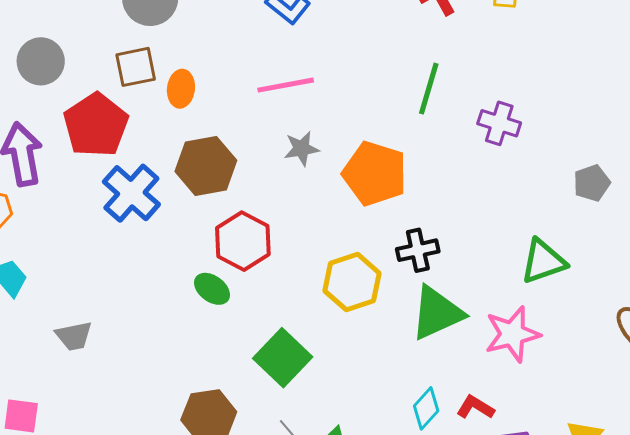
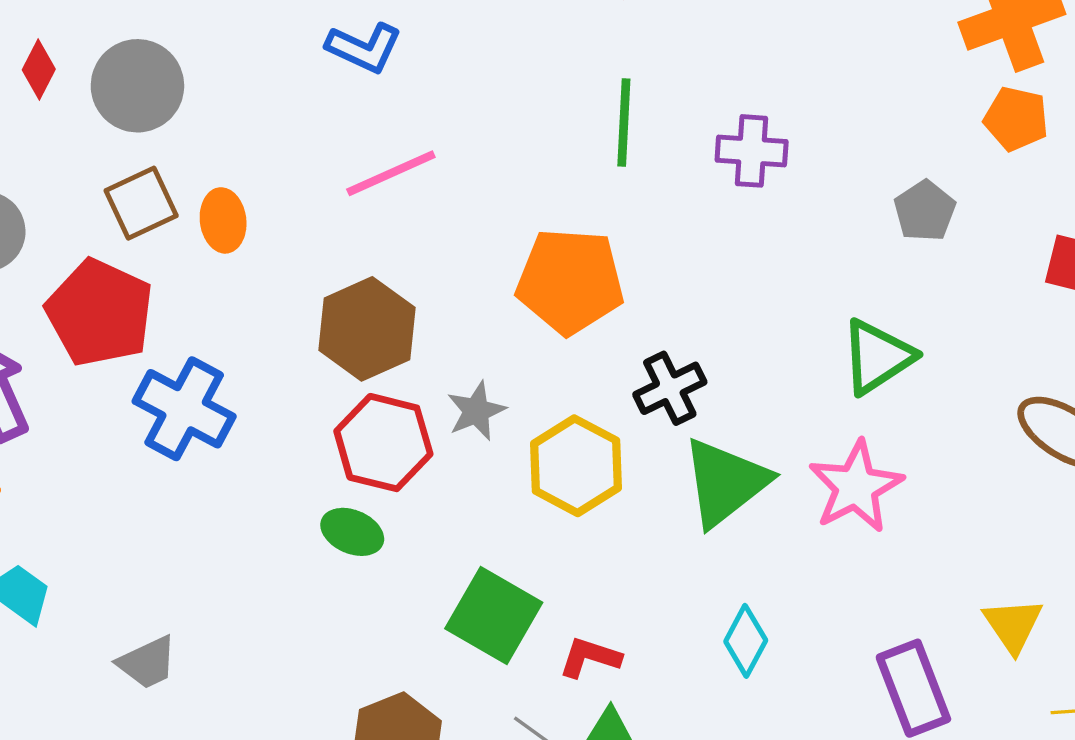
gray star: (302, 149) -> (476, 411), moved
brown hexagon: (206, 166) -> (367, 329), moved
red L-shape: (475, 407) -> (590, 657), moved

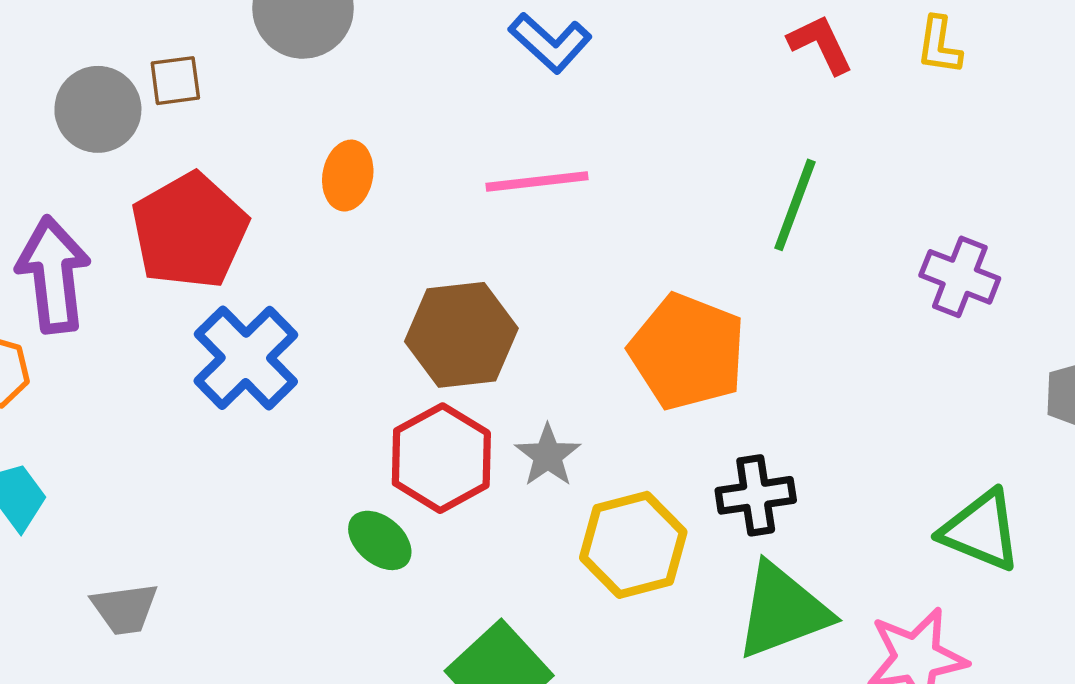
purple cross: (752, 151) -> (960, 277), moved
brown square: (141, 203) -> (175, 81), moved, size x0.7
green triangle: (877, 357) -> (981, 530), turned 38
gray star: (476, 411) -> (548, 456), turned -30

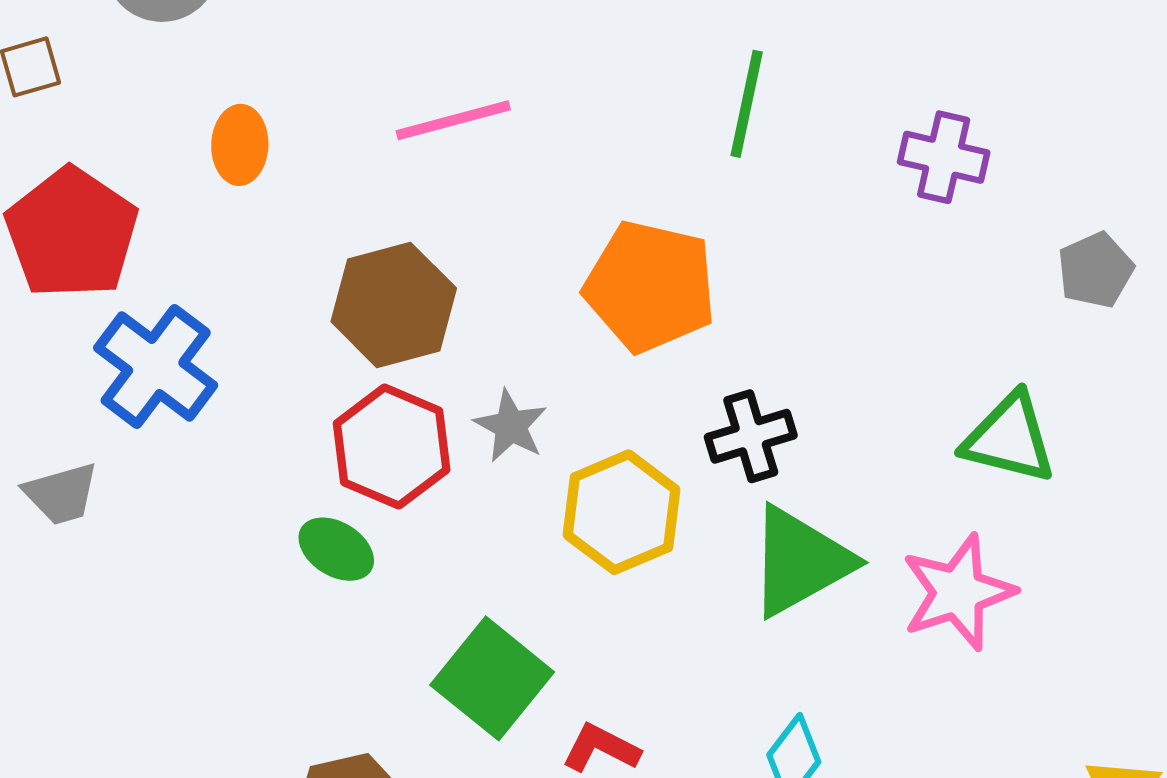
gray trapezoid: (125, 609) -> (61, 494), moved

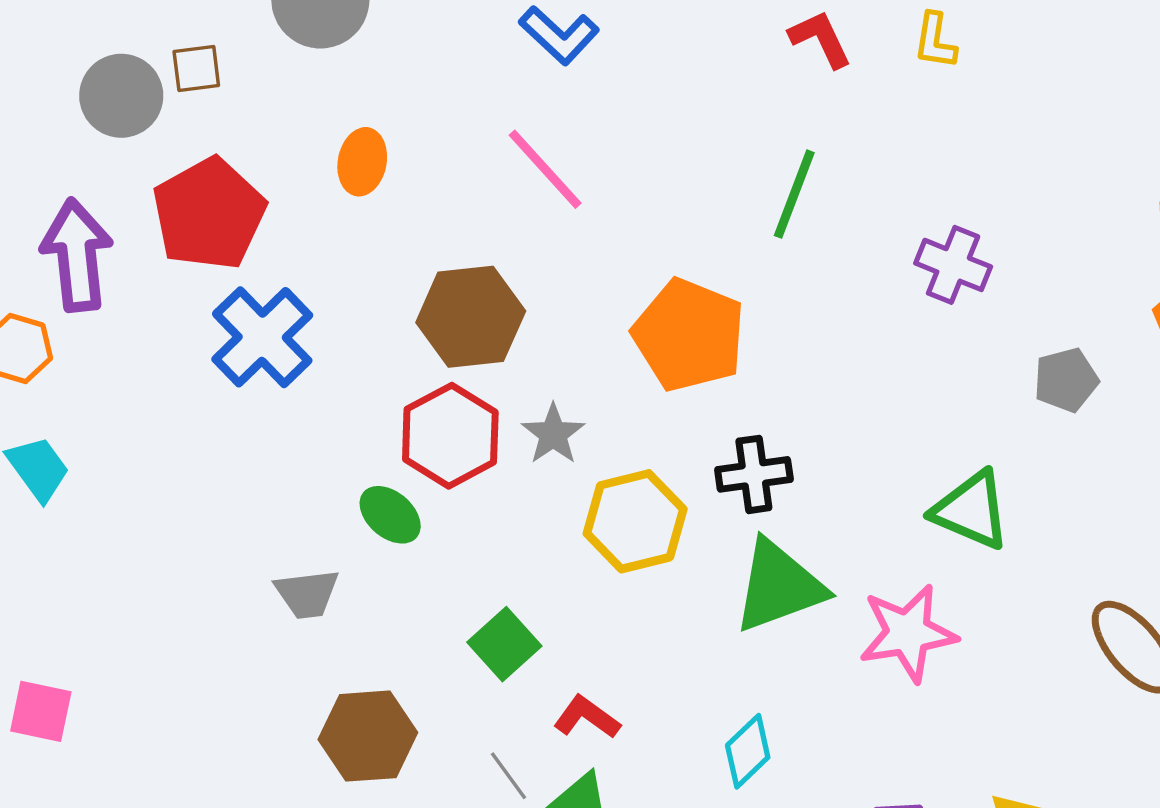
pink line: (453, 120) -> (545, 169), turned 54
gray trapezoid: (61, 494) -> (307, 594), moved
green square: (492, 678) -> (504, 644), size x0.7

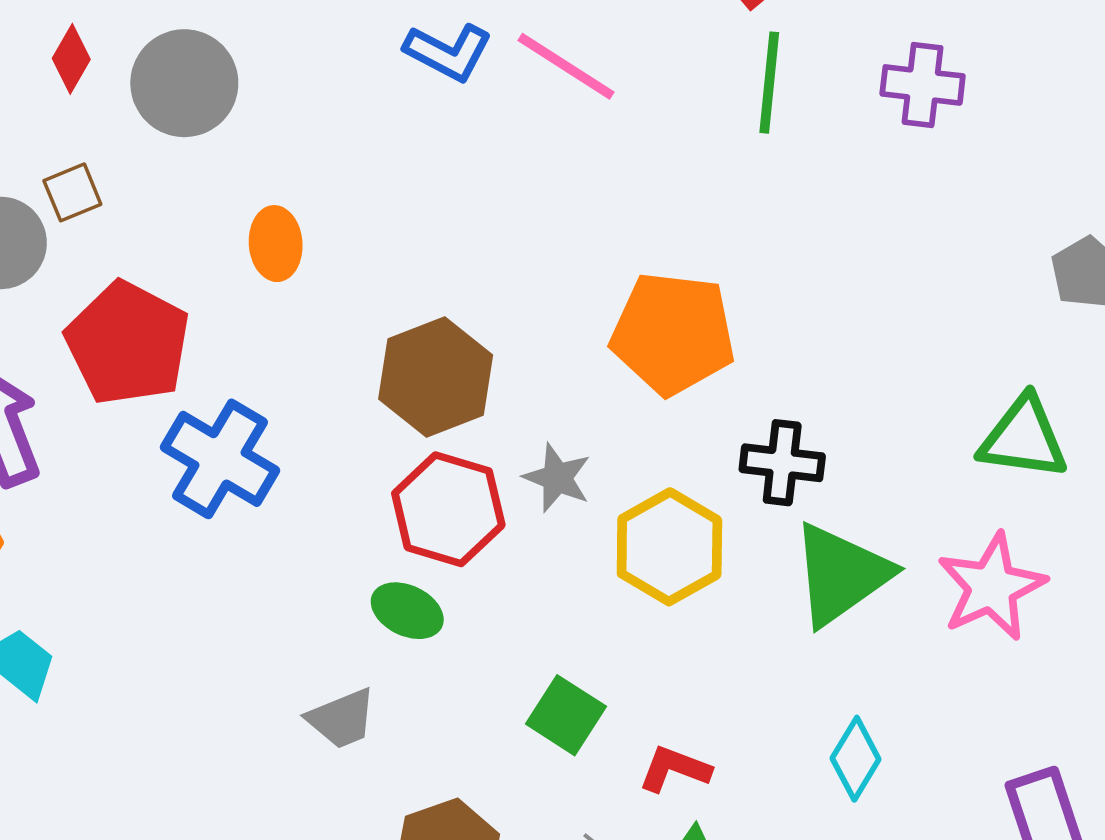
pink line: (545, 169) -> (566, 66), moved
green line: (794, 194) -> (769, 83), moved
purple cross: (953, 265) -> (923, 85), moved
black cross: (754, 474) -> (782, 463), turned 30

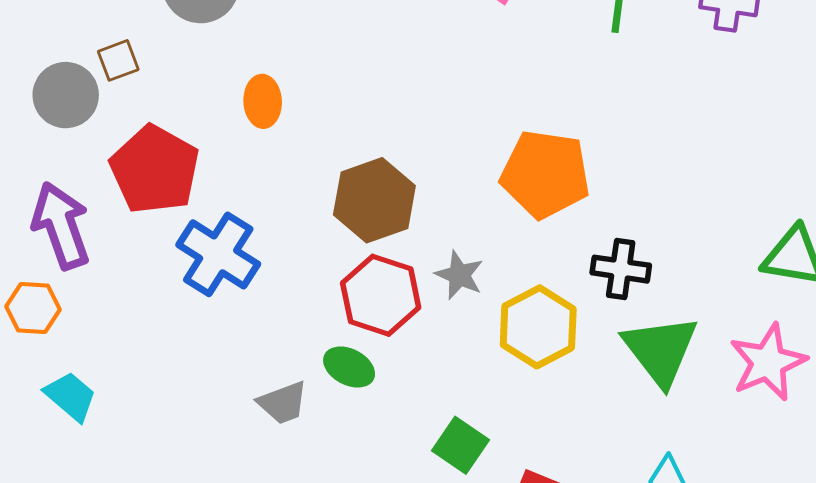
green triangle: (841, 574) -> (660, 350), turned -34
gray trapezoid: (342, 719) -> (283, 403), moved

